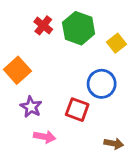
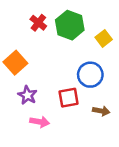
red square: (77, 110) -> (69, 98), turned -30
brown arrow: (114, 143) -> (101, 111), moved

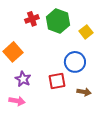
red cross: (38, 23) -> (32, 19), turned 32
pink arrow: (40, 122) -> (17, 101), moved

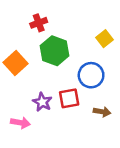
green hexagon: (58, 21) -> (55, 51), moved
purple star: (23, 79) -> (42, 102), moved

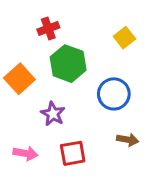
yellow square: (104, 39) -> (124, 38), moved
red square: (69, 98) -> (73, 153), moved
purple star: (42, 102) -> (53, 114), moved

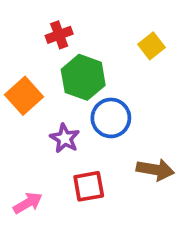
blue circle: (114, 94) -> (111, 118), moved
brown arrow: (128, 140) -> (155, 170), size x1.4
pink arrow: (25, 153) -> (28, 203), moved, turned -40

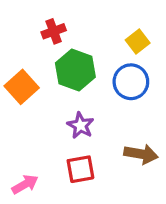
blue circle: (111, 118) -> (131, 82), moved
purple star: (65, 138) -> (80, 125), moved

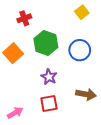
red cross: (54, 31) -> (24, 18), moved
yellow square: (138, 41) -> (82, 12), moved

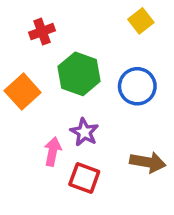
red square: (49, 104) -> (84, 178), turned 30
pink arrow: (15, 113) -> (53, 152), moved, turned -49

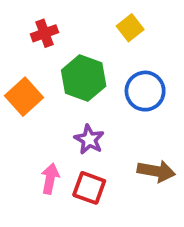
yellow square: (141, 21) -> (130, 28), moved
pink arrow: (53, 152) -> (50, 179), moved

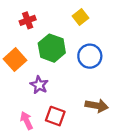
purple star: (89, 140) -> (39, 85), moved
pink arrow: (50, 179) -> (26, 121), moved, turned -36

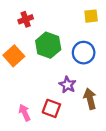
yellow square: (81, 17) -> (91, 16), moved, turned 32
purple star: (39, 85) -> (67, 85), moved
brown arrow: (97, 106) -> (90, 99), turned -114

